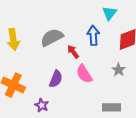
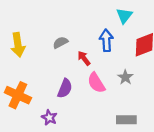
gray semicircle: (52, 37) -> (60, 43), size x0.6
gray star: (119, 70) -> (125, 77), moved

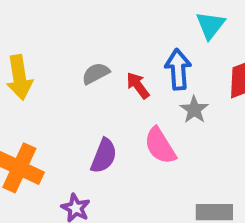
red arrow: (84, 58) -> (138, 85), moved
gray star: (125, 77) -> (194, 110), moved

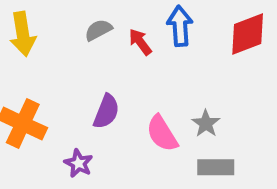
gray star: (194, 110) -> (206, 124), moved
pink semicircle: (160, 146) -> (162, 133), moved

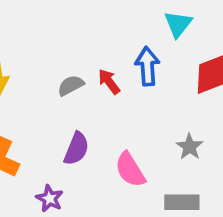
gray semicircle: (98, 30) -> (71, 85), moved
gray star: (206, 124) -> (190, 147), moved

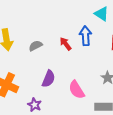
cyan triangle: (178, 24) -> (102, 14), turned -35
gray semicircle: (71, 85) -> (36, 46), moved

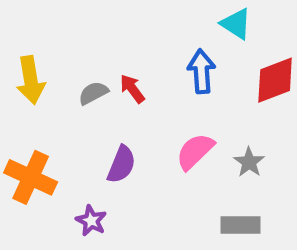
red arrow: (66, 44) -> (132, 89), moved
pink semicircle: (77, 90) -> (195, 151), moved, turned 78

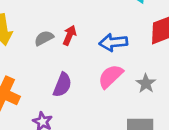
blue arrow: (201, 71) -> (113, 42), moved, turned -92
red arrow: (132, 89) -> (69, 35), turned 60

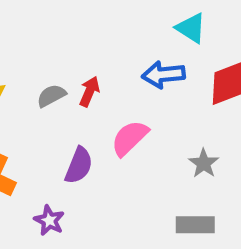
blue arrow: (113, 42) -> (163, 75), moved
pink semicircle: (110, 76) -> (130, 138), moved

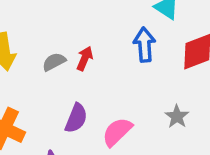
blue arrow: (163, 75) -> (144, 45), turned 92
pink semicircle: (130, 138) -> (117, 132), moved

